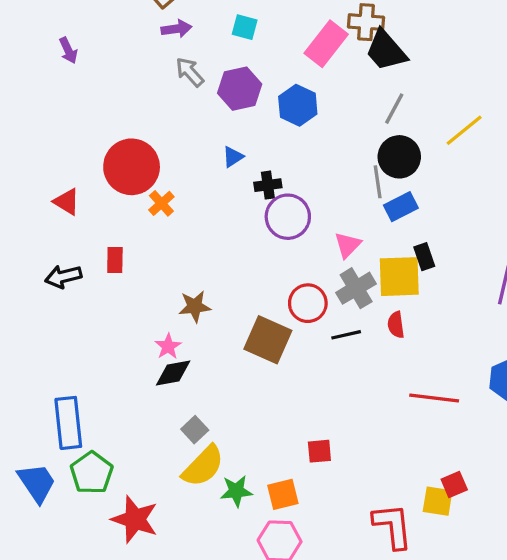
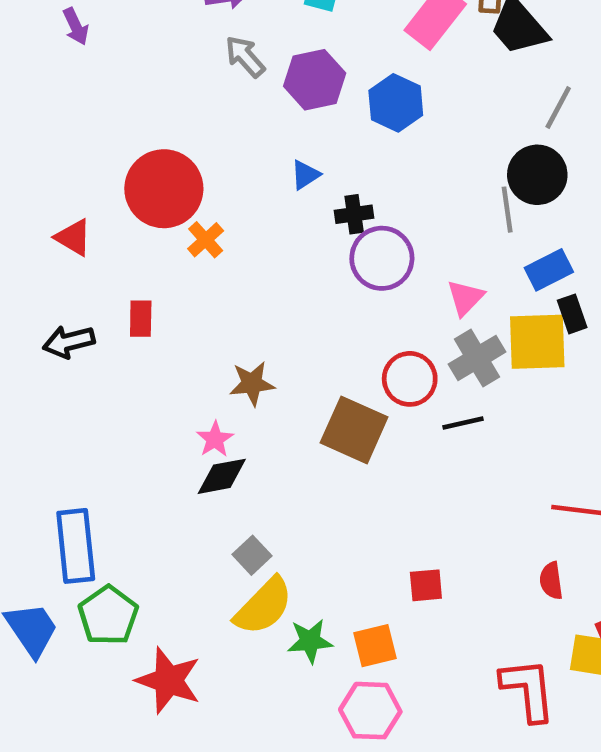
gray line: (394, 109) -> (558, 108), moved
blue rectangle: (401, 207) -> (549, 270), moved
red semicircle: (396, 325) -> (551, 581), moved

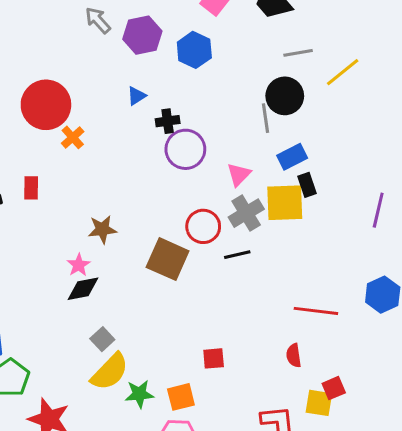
gray line: (558, 108) -> (298, 53), turned 52

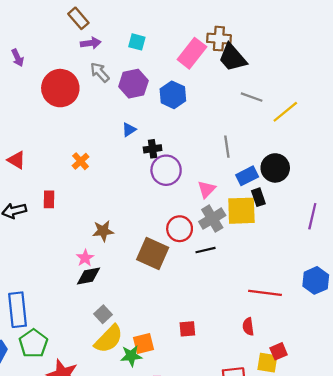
gray line: (298, 53) -> (252, 97), turned 30
black circle: (285, 96) -> (275, 168), moved
red circle: (46, 105) -> (60, 88), moved
orange square: (181, 397) -> (144, 343), moved

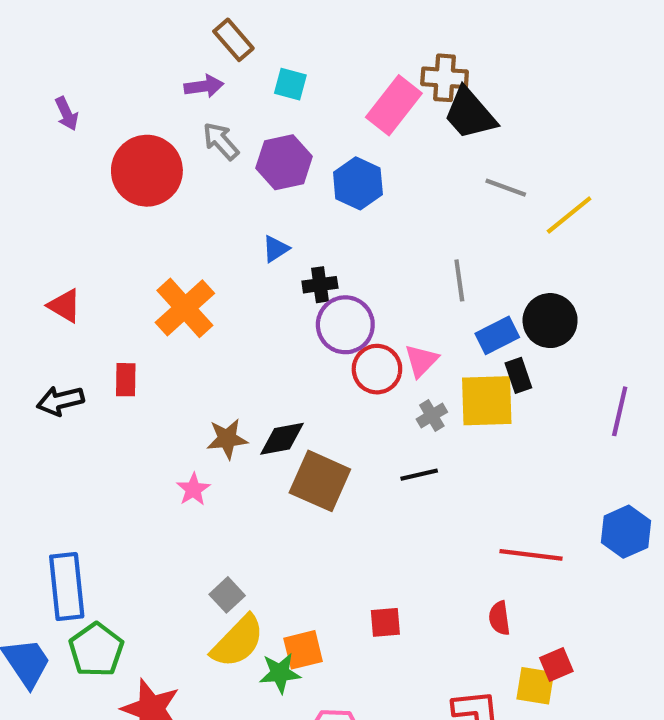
brown rectangle: (78, 18) -> (233, 40), moved
orange cross: (81, 161) -> (185, 308), size x1.8
gray cross: (212, 219) -> (432, 416), size x0.6
red circle: (180, 229) -> (377, 369), moved
black diamond: (88, 276) -> (282, 439), moved

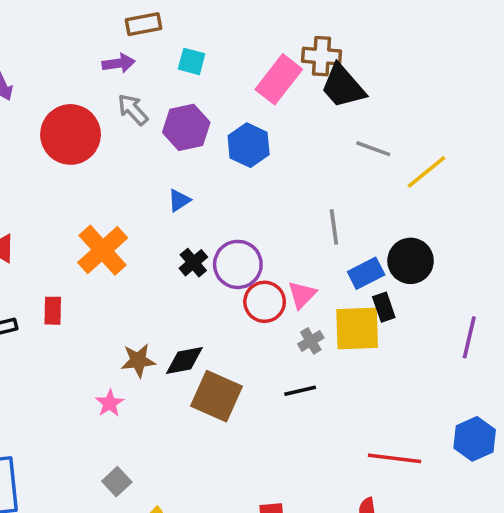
brown rectangle: (233, 40) -> (143, 24), turned -60
black cross: (320, 285) -> (193, 263), moved, turned -32
gray square: (227, 595) -> (117, 482), moved

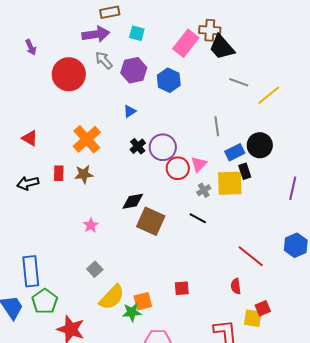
purple arrow: (119, 63) -> (96, 34), size x1.5
brown star: (138, 361) -> (84, 174), moved
black line: (300, 391) -> (198, 218), turned 42
red line: (395, 458) -> (251, 256), turned 32

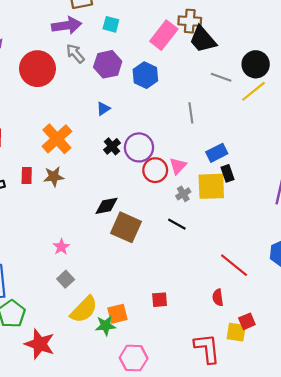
gray line: (217, 126) -> (191, 113), moved
black circle: (260, 145) -> (256, 64), moved
pink star: (91, 225) -> (61, 247), moved

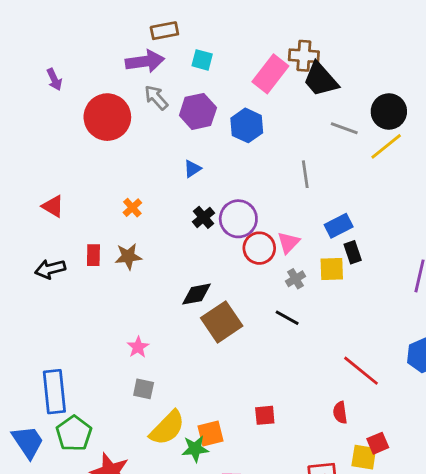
orange cross: (57, 139) -> (132, 208), size x0.5
yellow square: (211, 186) -> (332, 269), size x0.7
brown square: (126, 227) -> (222, 322), turned 32
gray square: (66, 279) -> (144, 389), turned -35

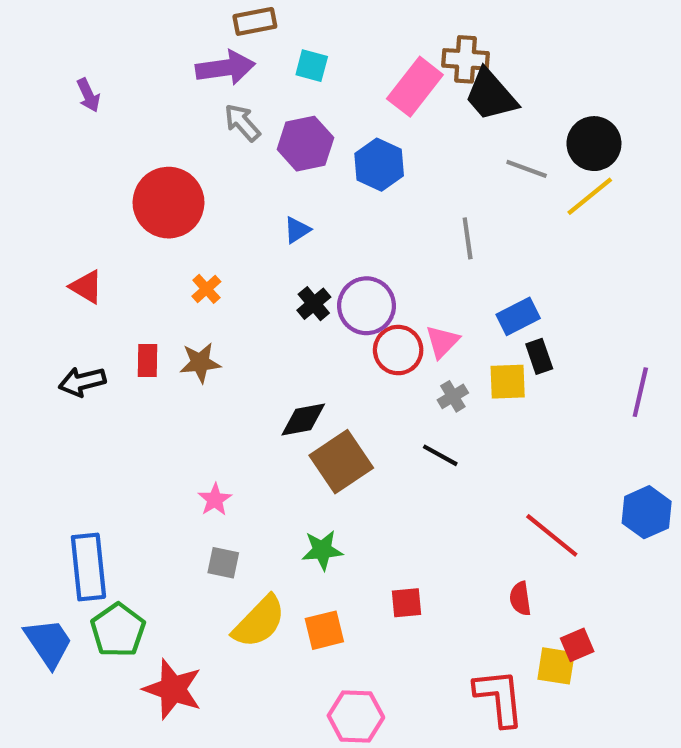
red circle: (107, 117) -> (168, 203), moved
green star: (195, 449) -> (322, 550), moved

